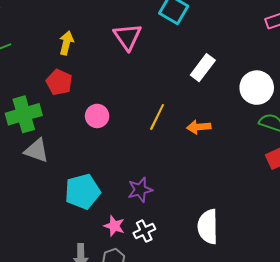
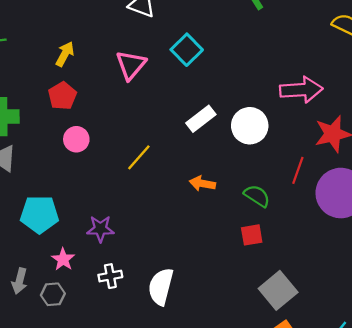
red pentagon: (59, 82) -> (62, 96), moved
white circle: (257, 88) -> (250, 126), moved
orange arrow: (199, 127) -> (202, 183), moved
white cross: (144, 231) -> (110, 276), moved

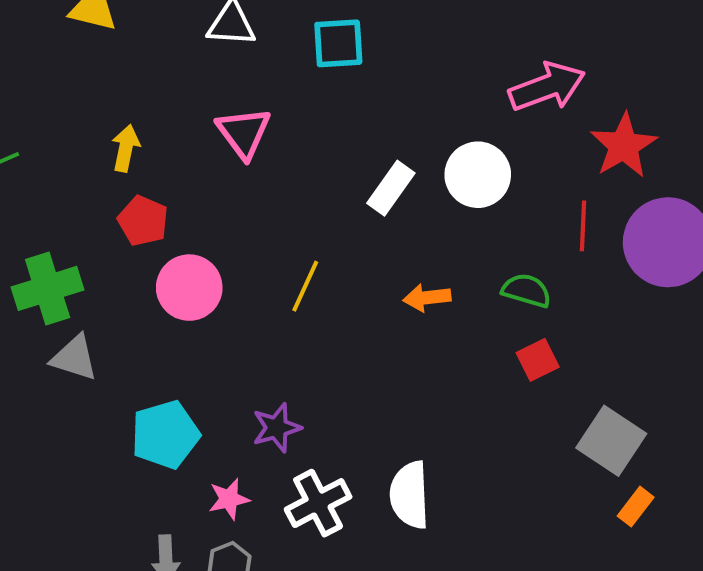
cyan square: (187, 50) -> (338, 43), moved, turned -32
pink circle: (76, 139) -> (189, 288), size x1.4
pink star: (63, 259) -> (229, 499), turned -30
white cross: (110, 276) -> (318, 503), size x1.5

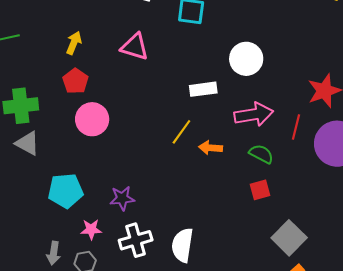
pink arrow: (547, 87) -> (254, 114), moved
pink triangle: (244, 133) -> (135, 47), turned -48
white circle: (478, 175) -> (246, 59), moved
white rectangle: (391, 188) -> (203, 89), turned 36
yellow line: (305, 286) -> (181, 132), moved

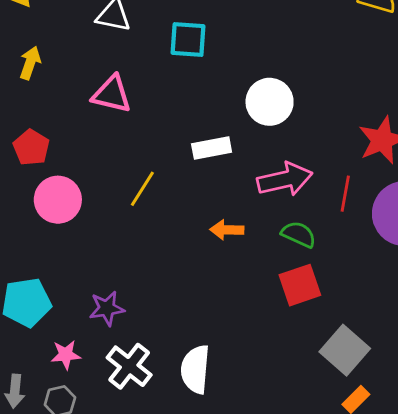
yellow arrow: (74, 43) -> (30, 63), moved
yellow line: (181, 132) -> (142, 189), moved
red square: (260, 190) -> (300, 285), size x1.4
white cross: (136, 240) -> (129, 366), turned -32

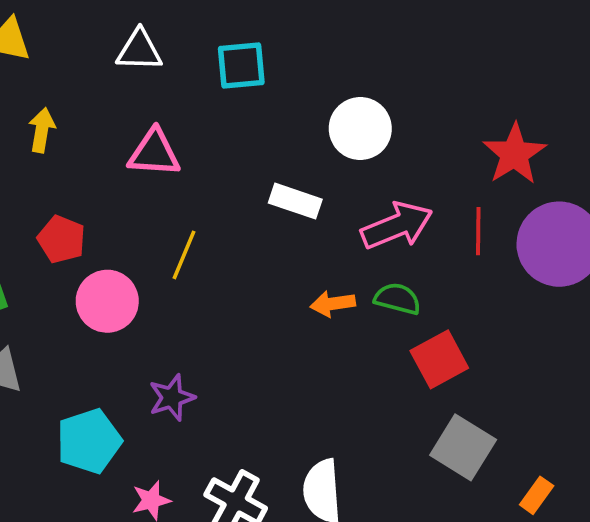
white rectangle: (212, 148) -> (295, 201), turned 39
yellow line: (142, 189) -> (184, 255), moved
green semicircle: (299, 234) -> (397, 299), moved
purple star: (107, 308) -> (172, 398), moved
gray square: (345, 350) -> (463, 447), moved

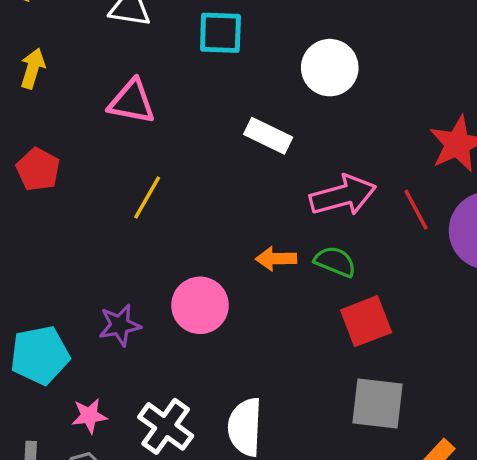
white circle: (360, 129) -> (330, 68), moved
white rectangle: (295, 201) -> (268, 136), moved
red line: (478, 231) -> (416, 210), turned -36
pink circle: (107, 301) -> (200, 305), moved
gray square: (463, 447) -> (377, 403), turned -32

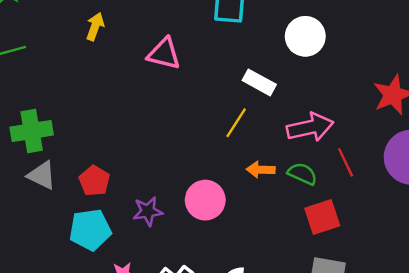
red pentagon: (38, 169) -> (94, 181), moved
yellow line: (147, 198) -> (236, 123), moved
red line: (416, 210) -> (346, 162), moved

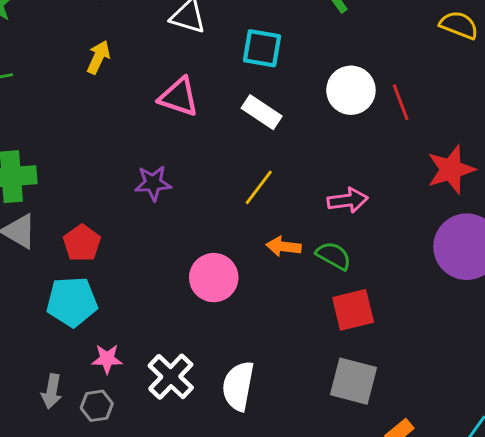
white rectangle: (259, 82) -> (262, 112), moved
pink arrow: (310, 127) -> (348, 200), size x0.7
red line: (346, 162) -> (401, 102), moved
purple star: (148, 211) -> (153, 183), moved

